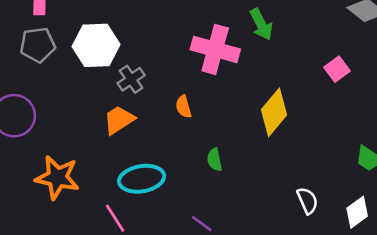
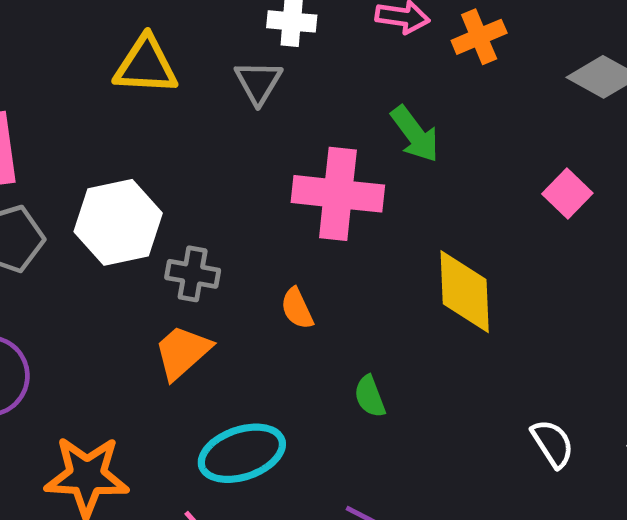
gray cross: (131, 79) -> (193, 274), turned -36
yellow diamond: (274, 112) -> (465, 292), turned -33

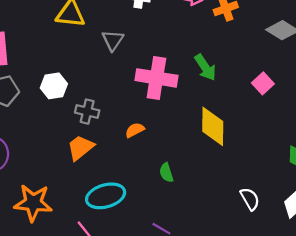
gray triangle: (258, 82) -> (113, 40), moved
green arrow: (415, 134) -> (205, 67), moved
white hexagon: (118, 222) -> (54, 86), size x0.7
orange semicircle: (297, 308) -> (135, 130), turned 84

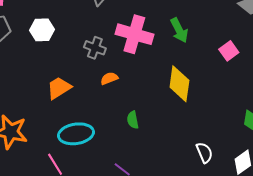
gray cross: (87, 112) -> (95, 48), moved

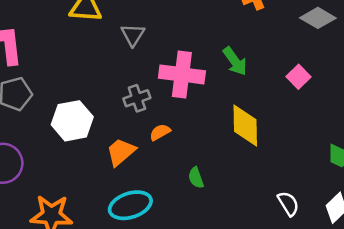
white hexagon: (42, 30) -> (72, 121), moved, size x1.4
gray cross: (95, 48) -> (137, 98), turned -30
orange trapezoid: (59, 88) -> (121, 152), moved

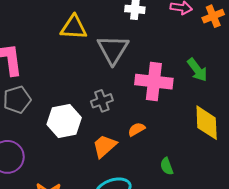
gray triangle: (133, 35) -> (113, 49), size x1.6
gray cross: (137, 98) -> (102, 101), moved

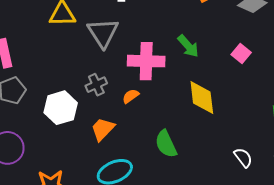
orange semicircle: (136, 129) -> (131, 96), moved
green semicircle: (167, 166) -> (166, 144), size x1.6

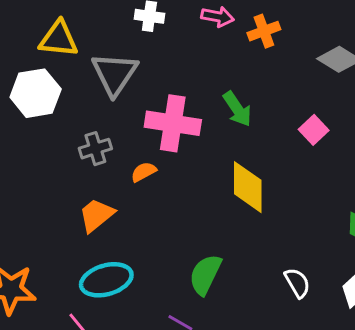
white hexagon: (61, 108) -> (36, 93), moved
green semicircle: (166, 144) -> (205, 274), moved, turned 44

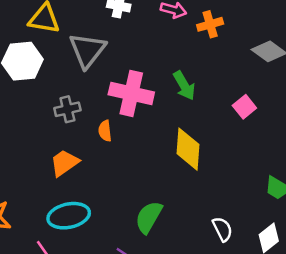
orange semicircle: (144, 172) -> (105, 131), turned -72

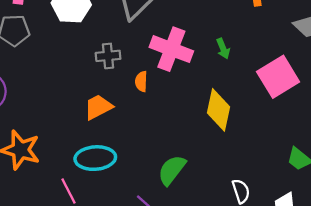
green arrow: (184, 86) -> (223, 49), size x0.7
pink square: (244, 107) -> (278, 77), size x1.8

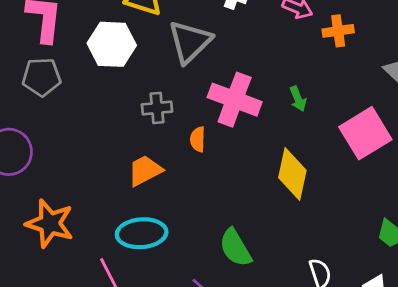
green semicircle: (172, 170) -> (235, 248), turned -68

